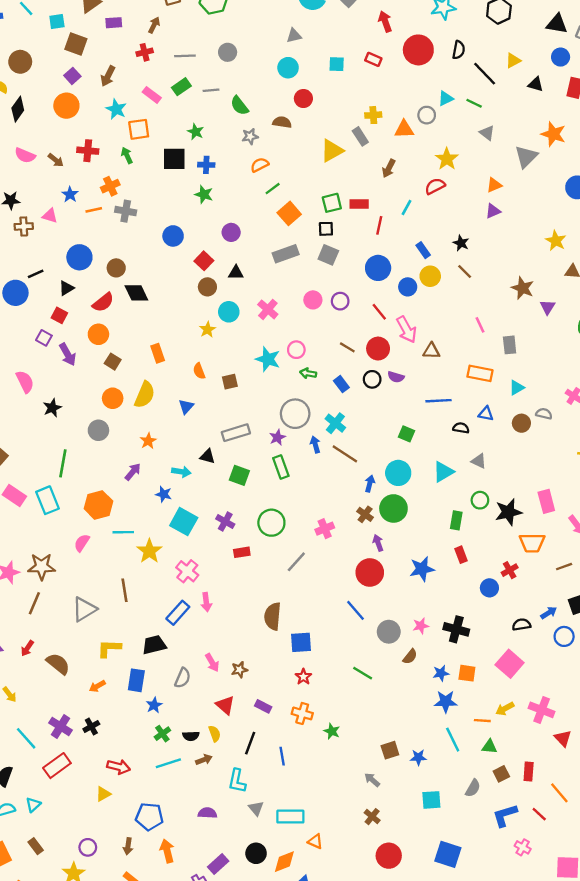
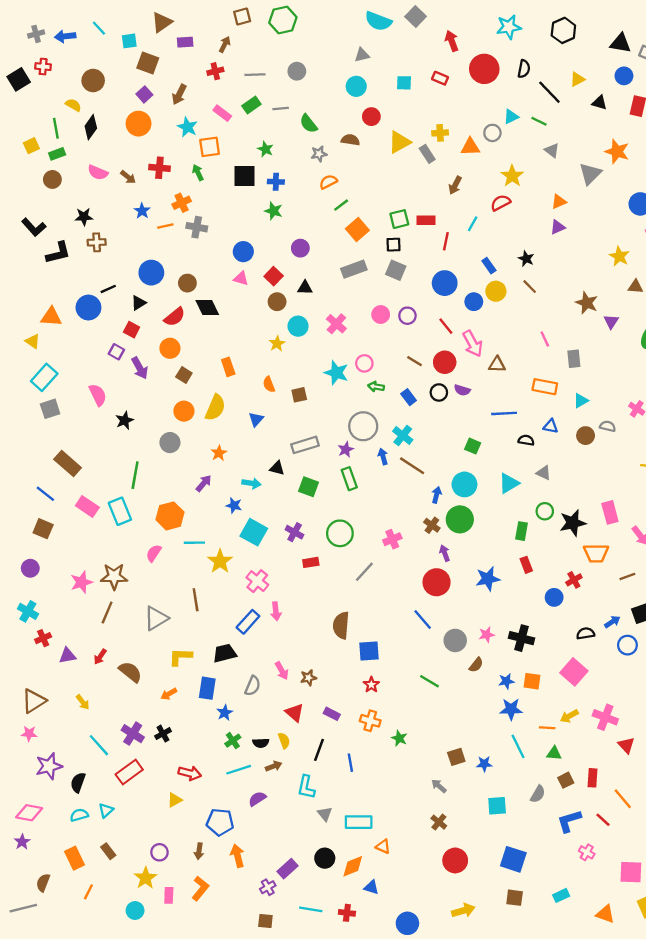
yellow triangle: (332, 151) -> (399, 142), moved
pink triangle: (50, 216) -> (241, 278), moved
purple semicircle: (207, 813) -> (257, 799), moved, turned -36

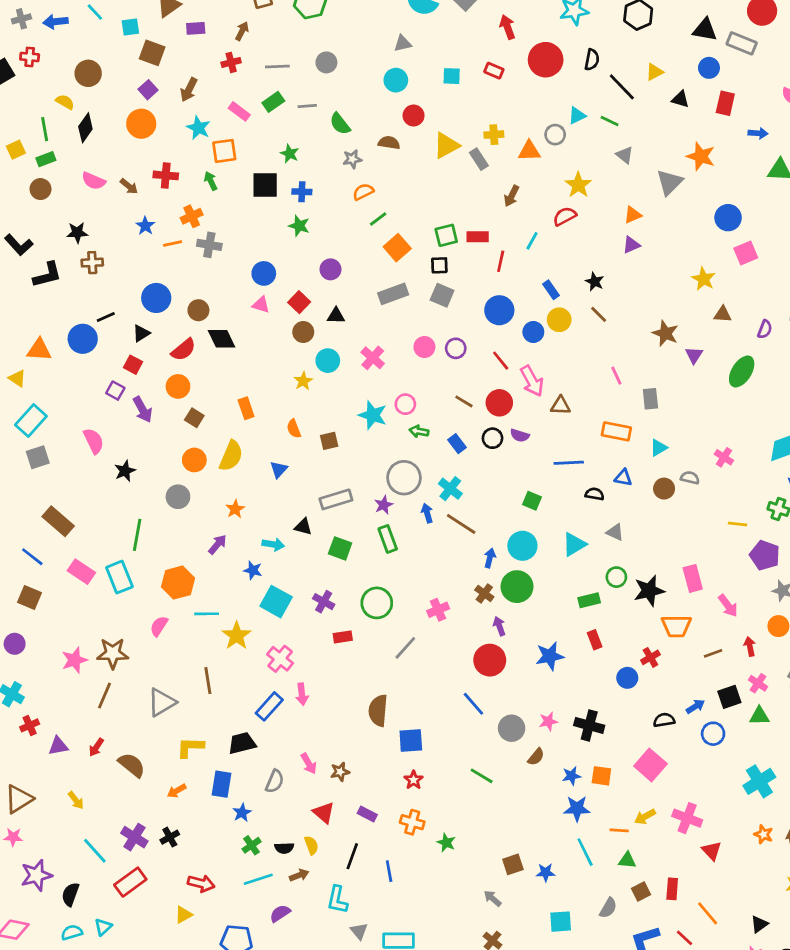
green rectangle: (522, 531) -> (589, 600), turned 66

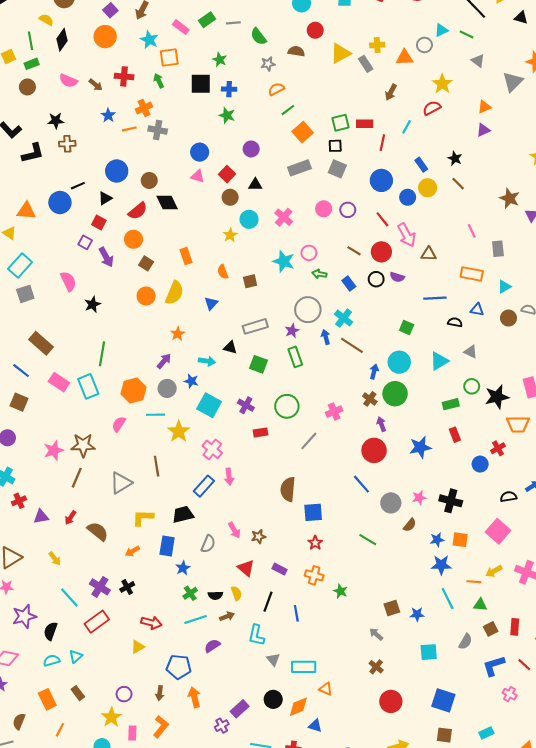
gray circle: (178, 497) -> (167, 388), moved

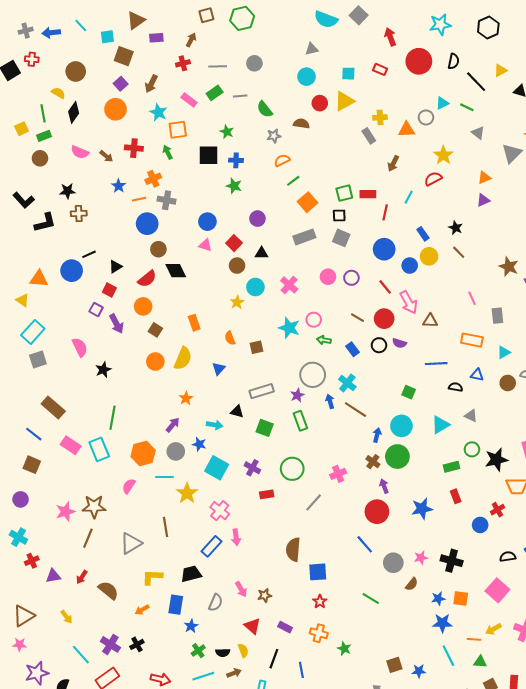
yellow triangle: (340, 53) -> (344, 101), moved
blue circle: (117, 171) -> (147, 224), moved

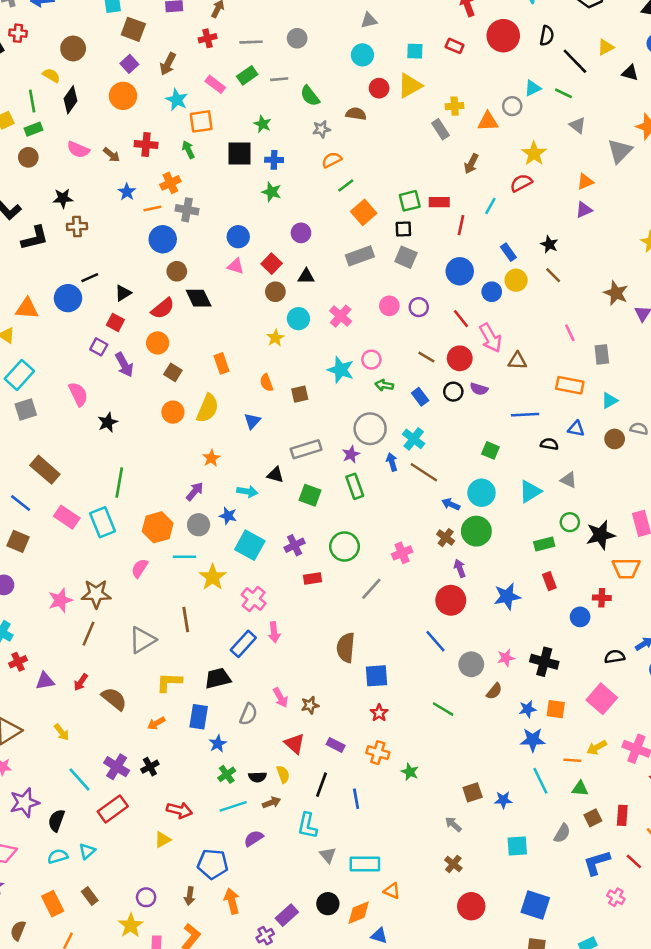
blue arrow: (377, 435) -> (451, 504), turned -80
purple cross: (252, 468) -> (295, 545), turned 35
red cross: (497, 510) -> (602, 598), turned 32

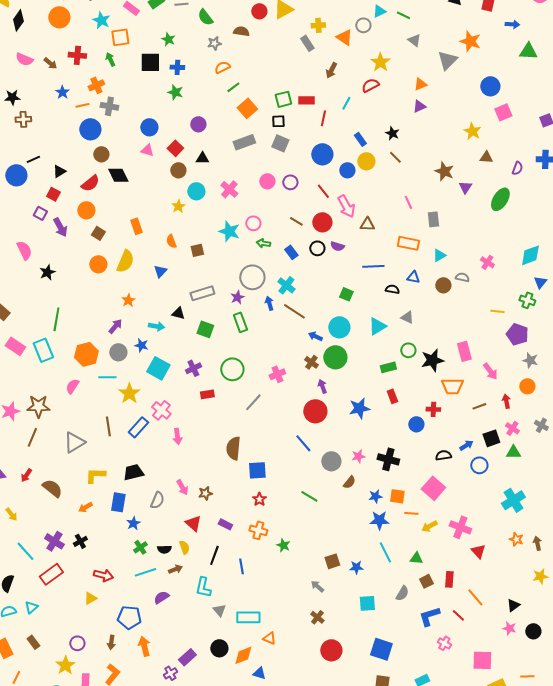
orange triangle: (488, 121) -> (344, 37), turned 36
blue rectangle: (243, 644) -> (138, 427), moved
orange line: (572, 760) -> (411, 513), moved

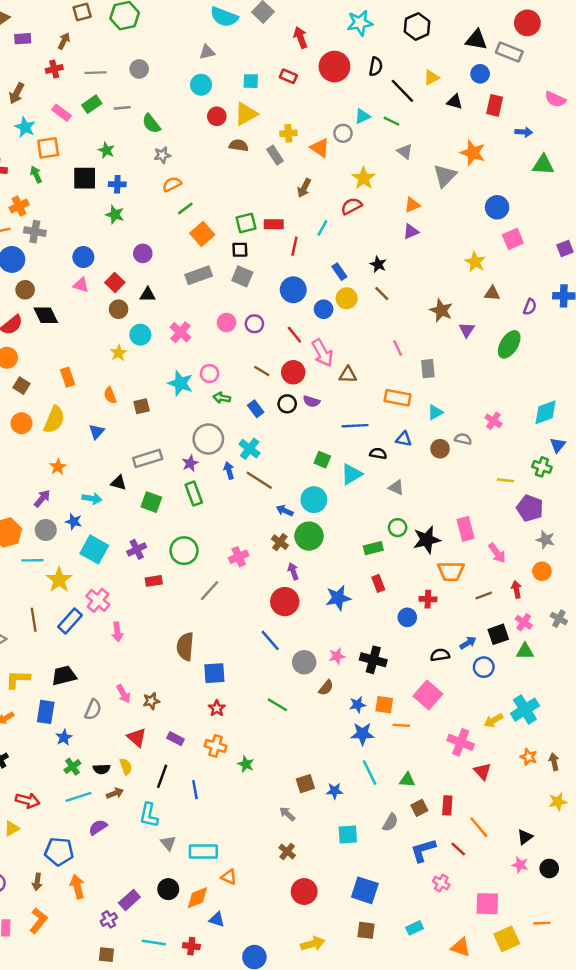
brown semicircle: (241, 31) -> (239, 145), moved
cyan triangle: (377, 326) -> (351, 474), moved
yellow arrow: (429, 526) -> (493, 720), moved

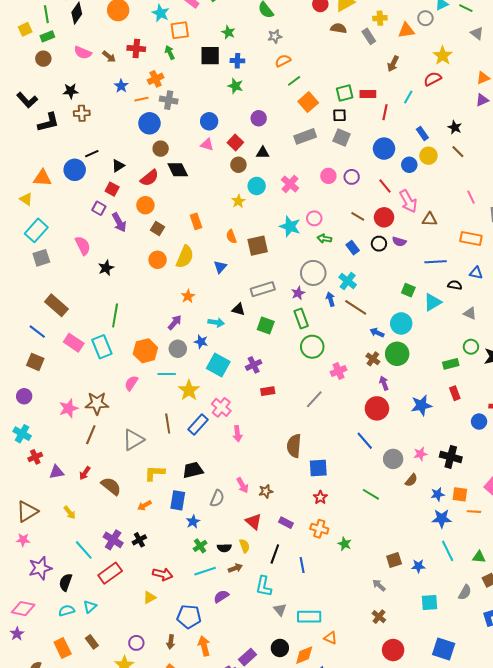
orange triangle: (320, 148) -> (406, 30), turned -42
brown square: (142, 406) -> (258, 246), size x1.5
green circle: (184, 551) -> (312, 347), moved

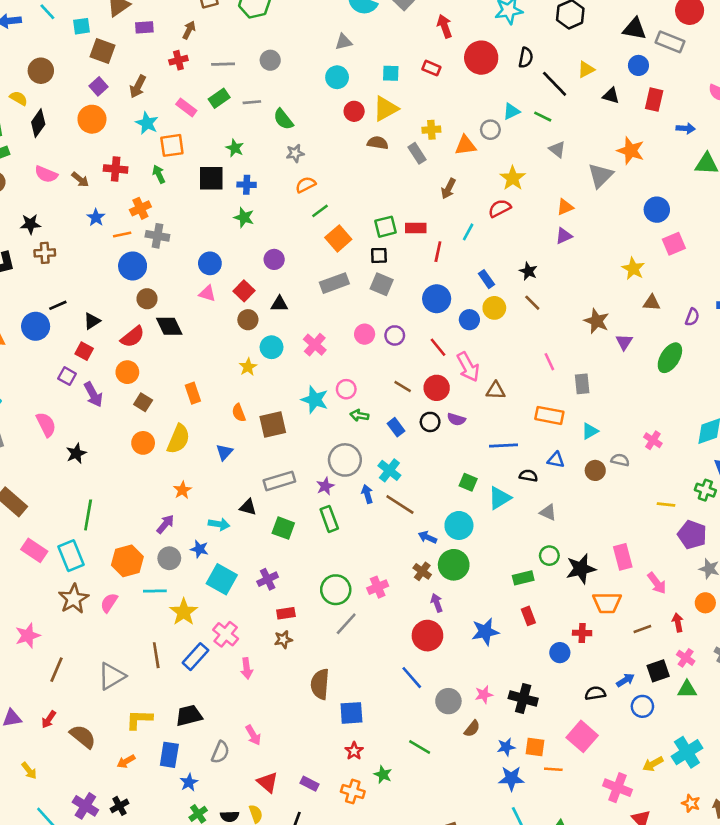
green circle: (312, 347) -> (336, 590), moved
brown star: (97, 403) -> (74, 599), moved, turned -30
brown star: (266, 491) -> (283, 639), moved
green star: (345, 544) -> (383, 774), moved

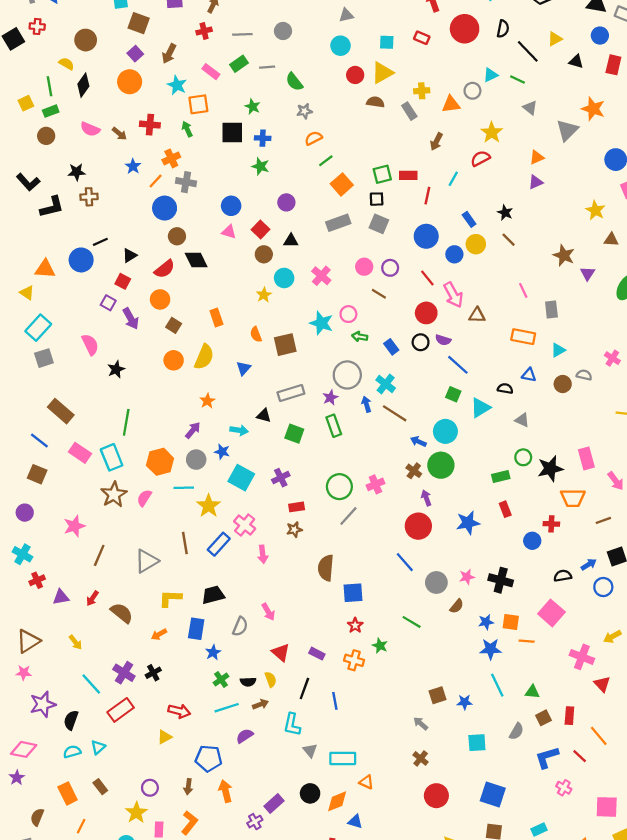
orange line: (122, 235) -> (156, 181), turned -35
brown line: (403, 387) -> (379, 294), moved
blue line: (503, 446) -> (458, 365), moved, turned 45

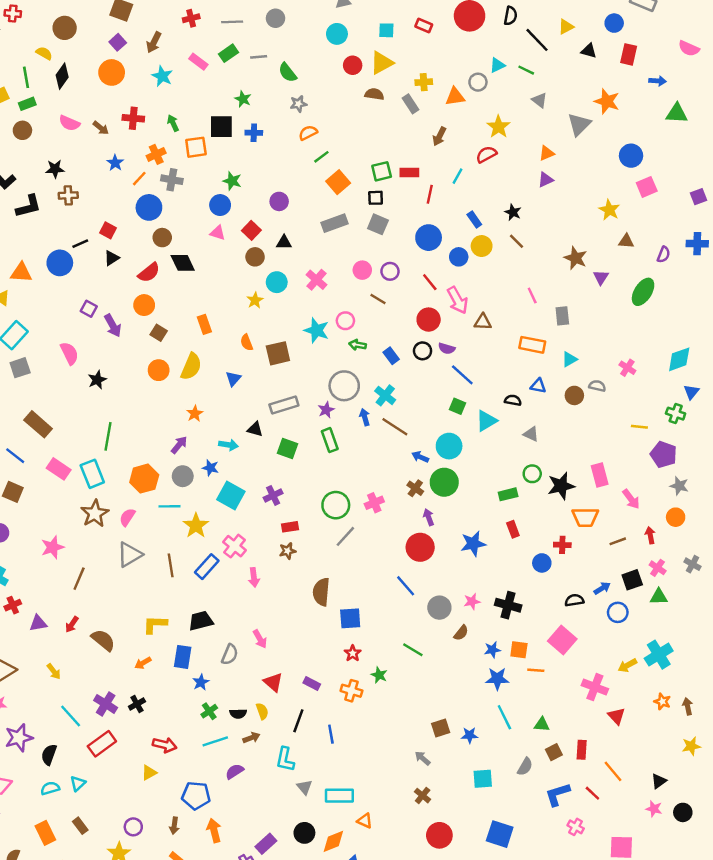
orange square: (198, 104) -> (196, 147), moved
green star: (260, 166) -> (232, 181), moved
red square: (123, 281) -> (108, 230), moved
gray triangle: (147, 561) -> (130, 555), moved

